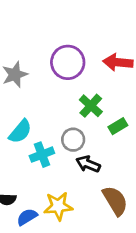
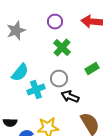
purple circle: (68, 62) -> (55, 22), size x0.6
green cross: (91, 106) -> (62, 48), moved

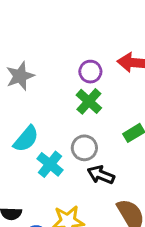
purple circle: (55, 22) -> (90, 72), moved
cyan cross: (36, 90) -> (50, 164), turned -30

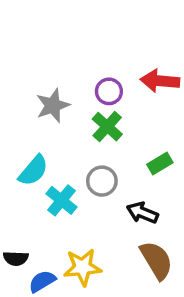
gray star: (20, 76) -> (53, 105), moved
black arrow: (101, 175) -> (142, 213), moved

